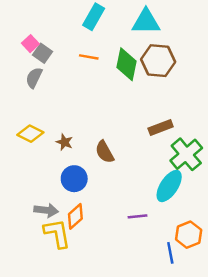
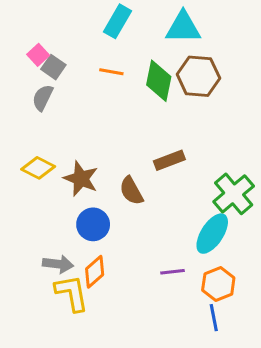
brown rectangle: (161, 128) -> (169, 160), moved
brown star: (64, 142) -> (81, 179), size x1.6
orange hexagon: (189, 235) -> (218, 284), moved

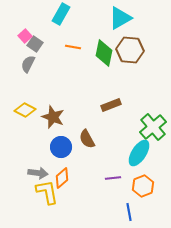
cyan rectangle: (118, 21) -> (61, 14), moved
cyan triangle: (183, 27) -> (120, 18), turned -30
brown semicircle: (131, 191) -> (87, 139), moved
blue line: (214, 318) -> (129, 212), moved

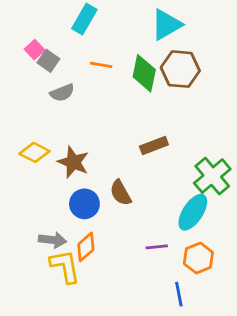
gray semicircle: (28, 64) -> (62, 93), moved, turned -138

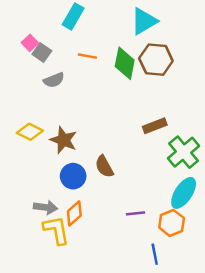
brown rectangle: (154, 145) -> (155, 126), moved
cyan ellipse: (193, 212) -> (184, 193), moved

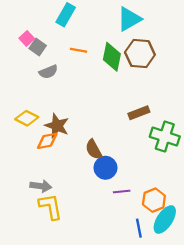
green cross: (184, 152) -> (165, 137), turned -32
blue circle: (73, 176) -> (105, 168), moved
cyan ellipse: (184, 193) -> (165, 220), moved
orange diamond: (74, 213) -> (47, 141), moved, turned 30

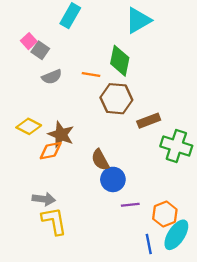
orange line: (79, 50) -> (91, 74), moved
brown hexagon: (140, 54) -> (116, 99), moved

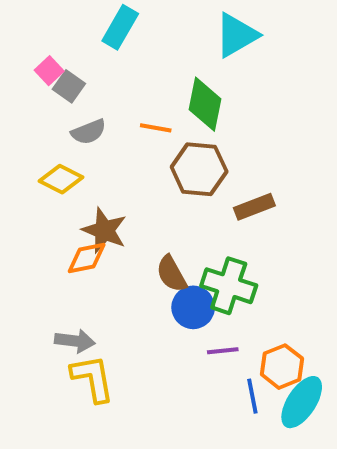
yellow diamond: (29, 126) -> (61, 179), moved
green cross: (176, 146) -> (229, 286), moved
blue line: (149, 244) -> (252, 396), moved

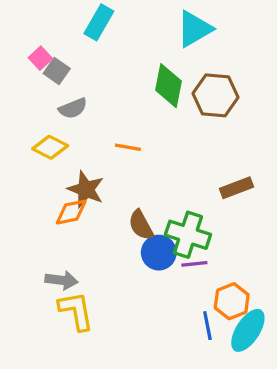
orange line: (156, 128) -> (128, 147), moved
brown hexagon: (199, 169) -> (215, 95), moved
brown rectangle: (254, 207) -> (237, 188), moved
purple line: (223, 351) -> (194, 264), moved

